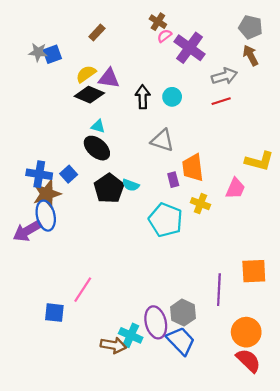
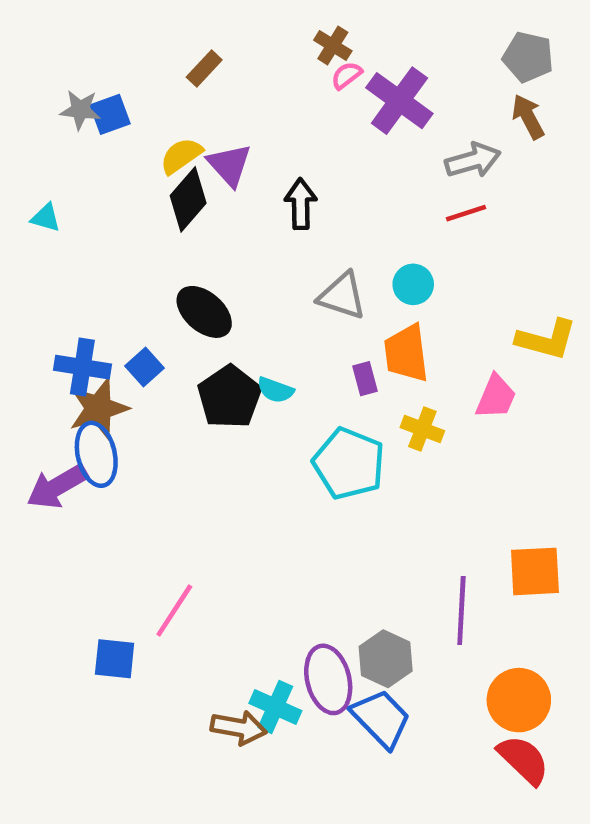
purple triangle: (109, 78) -> (229, 165), turned 40
black diamond: (89, 95) -> (188, 199), turned -72
cyan circle: (172, 97) -> (413, 284), moved
cyan triangle: (98, 126) -> (46, 218), moved

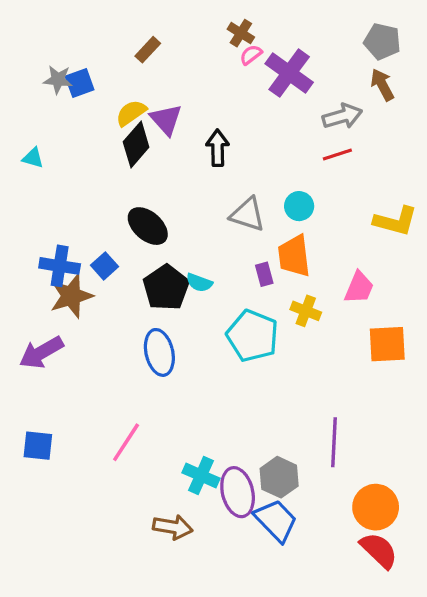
yellow L-shape: (546, 339) -> (396, 221), moved
blue ellipse: (96, 454) -> (159, 352), moved
orange square: (535, 571) -> (387, 344), moved
blue square: (115, 659) -> (38, 446), moved
cyan cross: (275, 707) -> (201, 476), moved

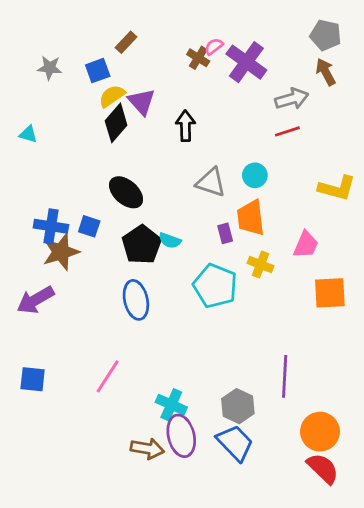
brown cross: (241, 33) -> (198, 58), moved
blue square: (80, 83) -> (98, 71), moved
blue square: (104, 266) -> (89, 226), turned -30
purple ellipse: (238, 492) -> (181, 436), moved

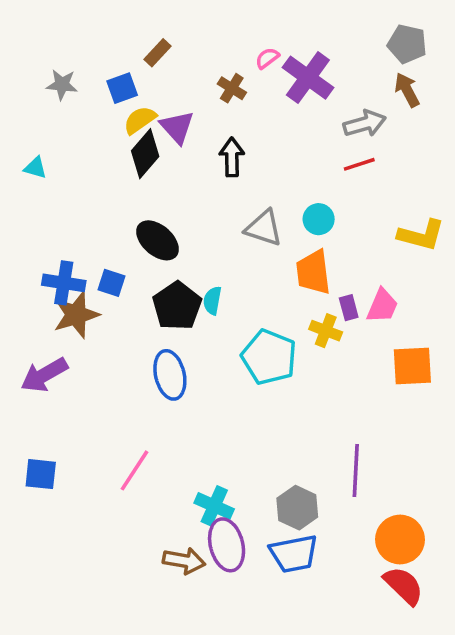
brown cross: (198, 58) -> (232, 88), moved
purple rectangle: (225, 233) -> (349, 308), moved
cyan semicircle: (170, 240) -> (212, 301), turned 80
blue trapezoid: (235, 443) -> (294, 554), turned 123

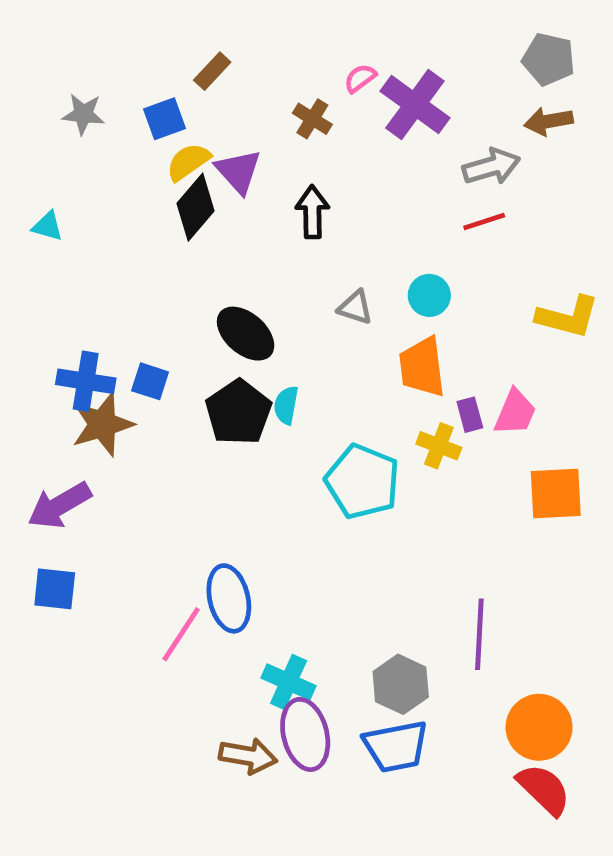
brown arrow: (407, 90) -> (549, 121), turned -72
gray triangle: (264, 228) -> (355, 307), size x0.7
black ellipse: (158, 240) -> (246, 334), moved
blue ellipse: (170, 375) -> (229, 598), moved
blue square: (41, 474) -> (55, 589), moved

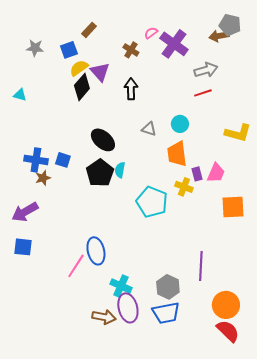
brown arrow: (549, 121) -> (219, 36), moved
brown star: (102, 424) -> (43, 178), size x0.6

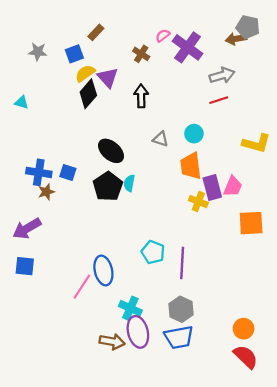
purple rectangle: (197, 174) -> (212, 187), size x1.6
cyan pentagon: (152, 202) -> (153, 252), moved, size x0.7
purple line: (201, 266) -> (182, 263), moved
orange circle: (226, 305) -> (244, 329), size x0.7

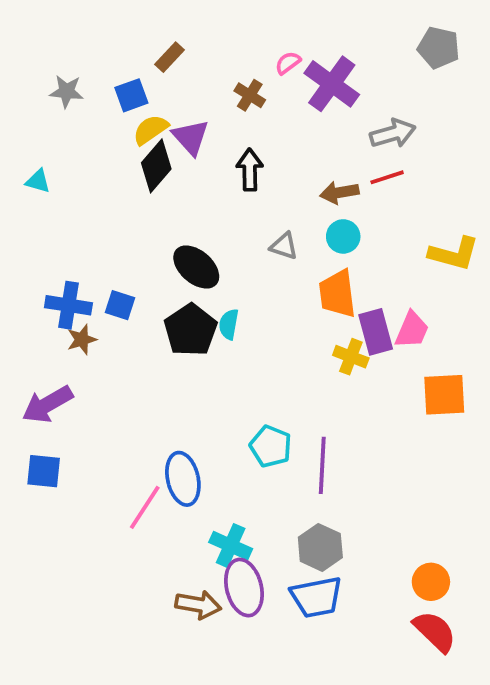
brown arrow: (236, 39) -> (339, 193), moved

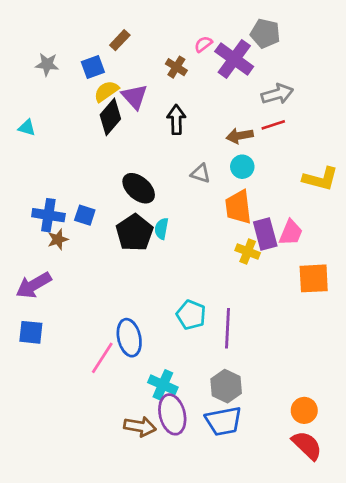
gray pentagon: (439, 48) -> (265, 33), moved

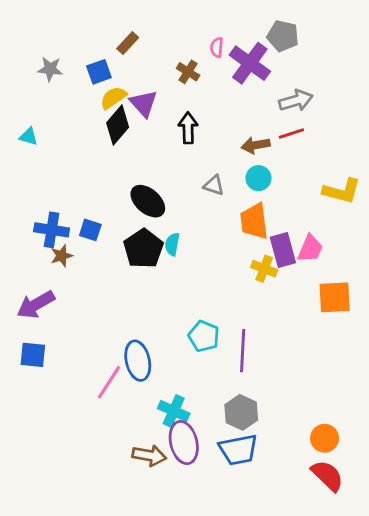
pink semicircle: (203, 44) -> (217, 47), turned -48

